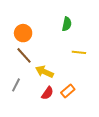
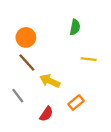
gray line: (16, 85) -> (18, 96), turned -64
red semicircle: (47, 93) -> (46, 114), moved

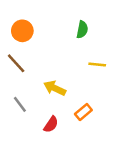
orange circle: (26, 37) -> (22, 31), moved
brown line: (27, 63) -> (16, 63), moved

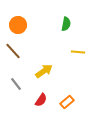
yellow arrow: (55, 88) -> (44, 71), turned 120
orange rectangle: (83, 112) -> (67, 102), moved

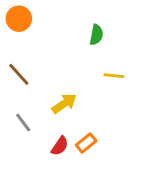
orange circle: (18, 25) -> (19, 19), moved
orange rectangle: (67, 102) -> (86, 143), moved

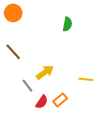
yellow line: (114, 76) -> (86, 79), moved
gray line: (23, 123) -> (27, 86), moved

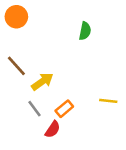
yellow arrow: (45, 72) -> (42, 81), moved
orange rectangle: (60, 100) -> (64, 109), moved

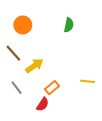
orange circle: (16, 17) -> (23, 25), moved
gray line: (35, 109) -> (17, 88), moved

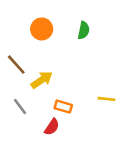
orange circle: (23, 25) -> (42, 29), moved
orange rectangle: (52, 88) -> (63, 107), turned 56

